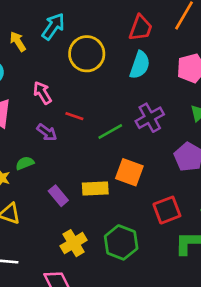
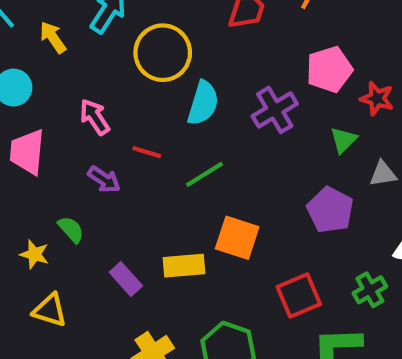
cyan semicircle: (140, 65) -> (203, 103), moved
purple cross: (150, 118) -> (275, 110), moved
green semicircle: (25, 163) -> (71, 229), turned 72

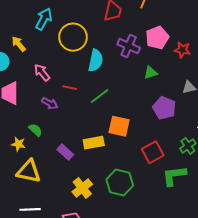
yellow arrow: (53, 37) -> (19, 44), moved
purple cross: (275, 110) -> (129, 46), moved, turned -30
green triangle: (343, 140) -> (151, 73), moved, turned 32
yellow triangle: (50, 310) -> (29, 171), size x1.4

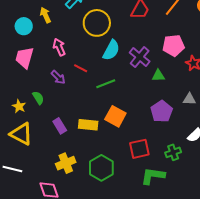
purple cross: (129, 46) -> (140, 57), moved

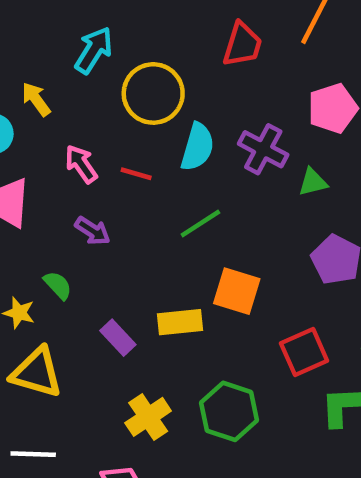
red line: (81, 68) -> (136, 174), moved

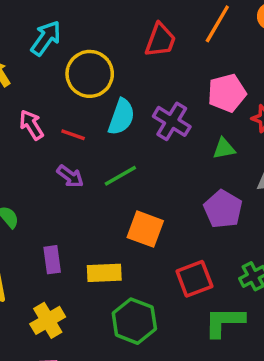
green triangle: (313, 182) -> (224, 148), moved
purple arrow: (92, 231) -> (70, 176), moved
yellow rectangle: (180, 322) -> (104, 273), moved
purple rectangle: (118, 338) -> (52, 260), turned 32
yellow cross: (148, 417) -> (48, 320), moved

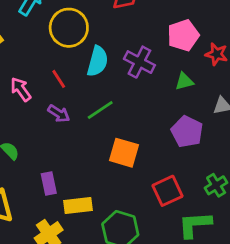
pink arrow: (31, 125) -> (21, 89), moved
red line: (73, 135) -> (59, 79), turned 42
yellow rectangle: (104, 273) -> (78, 206), moved

